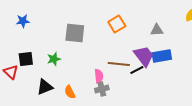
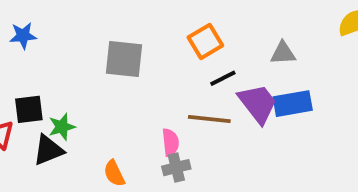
green star: (54, 59) -> (62, 127), moved
black line: (137, 70) -> (223, 78), moved
black triangle: (45, 87) -> (48, 150), moved

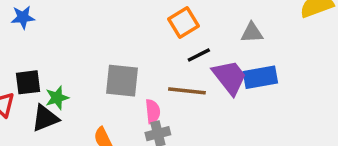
gray square: (124, 59) -> (122, 81), moved

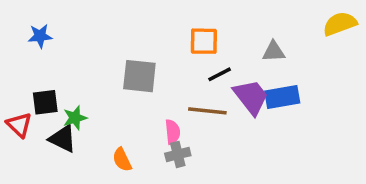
orange square: (183, 23) -> (204, 41), turned 32
gray square: (122, 81) -> (139, 76), moved
black triangle: (45, 118) -> (63, 139), turned 48

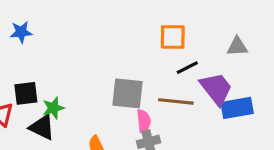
gray square: (139, 76) -> (128, 93), moved
blue rectangle: (282, 97) -> (237, 108), moved

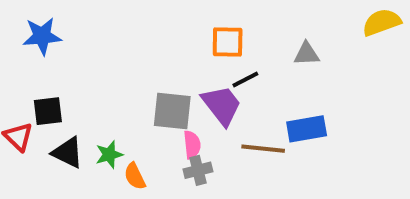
blue star: (21, 32) -> (42, 36), size x1.4
purple trapezoid: (216, 89) -> (222, 105), moved
brown line: (176, 101) -> (263, 149), moved
green star: (53, 108) -> (109, 155), moved

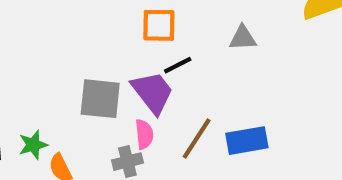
blue rectangle: (307, 129) -> (247, 141), moved
pink semicircle: (192, 145) -> (144, 134), moved
brown line: (263, 149) -> (197, 138), turned -63

